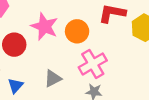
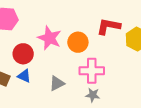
pink cross: (93, 64) -> (92, 71), turned 30
blue triangle: (15, 86) -> (24, 76), moved, turned -48

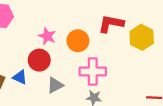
pink star: (49, 38) -> (47, 36), size x0.7
red circle: (23, 54) -> (39, 60), moved

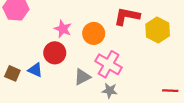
pink cross: (93, 72) -> (109, 64), turned 30
gray triangle: (55, 85) -> (82, 77), moved

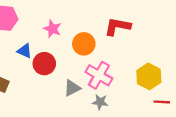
pink star: (63, 29) -> (52, 29), moved
yellow hexagon: (158, 30) -> (149, 76), moved
blue triangle: (35, 70) -> (25, 51), moved

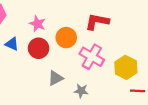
red circle: (44, 64) -> (39, 48), moved
pink cross: (99, 75) -> (92, 57), moved

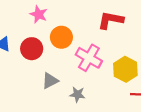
red L-shape: (97, 22) -> (111, 20), moved
pink star: (37, 24) -> (39, 14), moved

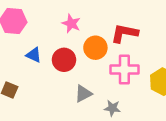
red L-shape: (111, 20) -> (124, 33), moved
pink cross: (89, 58) -> (124, 69), turned -30

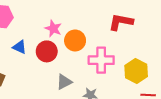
pink star: (71, 24) -> (53, 29), moved
red L-shape: (124, 33) -> (121, 22), moved

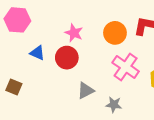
orange circle: (75, 40) -> (115, 33), moved
pink cross: (101, 60) -> (126, 67), turned 35

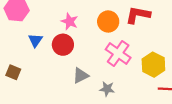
blue triangle: (37, 53) -> (35, 40), turned 40

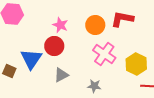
blue triangle: (35, 40) -> (31, 59), moved, size x1.6
gray triangle: (81, 76) -> (61, 75), moved

